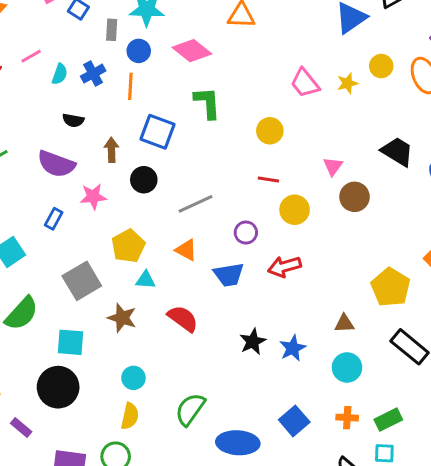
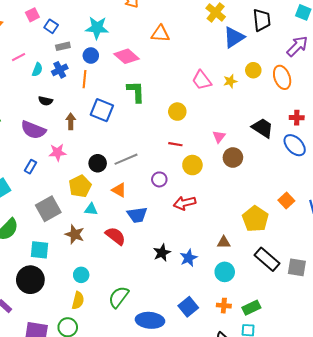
gray rectangle: (112, 30) -> (63, 46), moved, turned 72
black circle: (144, 180) -> (98, 163), moved
blue trapezoid: (229, 275) -> (137, 215), moved

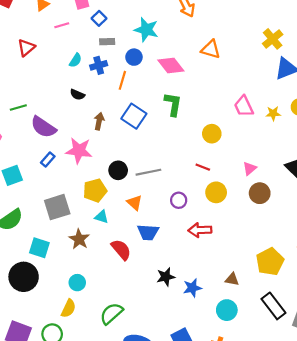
pink line: (19, 57) -> (62, 25), moved
purple semicircle: (33, 130) -> (43, 127), moved
pink star: (58, 152) -> (79, 151), size x1.4

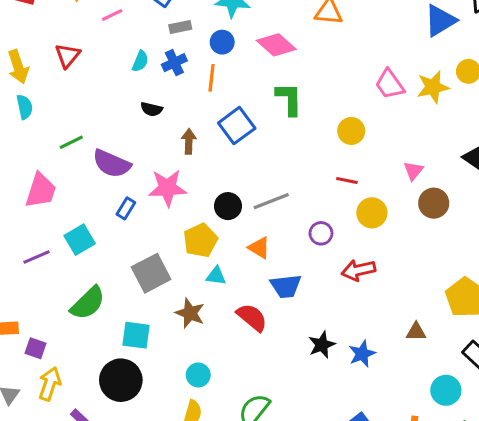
yellow star: (273, 113) -> (433, 87), size x1.5
blue square: (134, 116) -> (237, 126), turned 30
cyan circle: (227, 310) -> (446, 390), moved

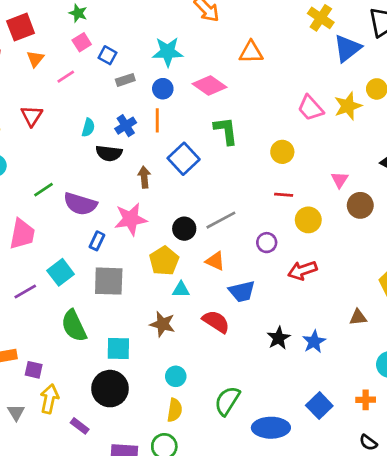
cyan semicircle: (140, 61) -> (88, 128), moved
blue cross: (174, 63) -> (126, 126), moved
black semicircle: (151, 109) -> (109, 153), size x1.4
gray square: (151, 273) -> (109, 281), moved, turned 36
green semicircle: (88, 303) -> (74, 326), turned 116

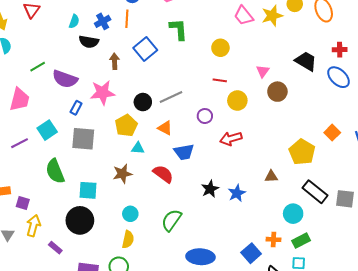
brown star: (163, 324) -> (122, 174), turned -30
green semicircle: (227, 401) -> (171, 220), moved
blue square: (319, 406) -> (251, 253), moved

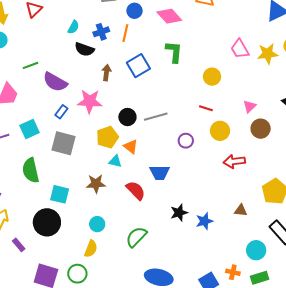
orange triangle: (165, 128) -> (131, 147), moved
red arrow: (231, 139) -> (234, 161), moved

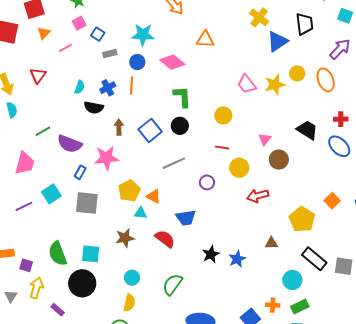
blue square: (138, 66) -> (150, 130), moved
black circle: (127, 117) -> (180, 126), moved
green semicircle: (31, 170) -> (58, 254), moved

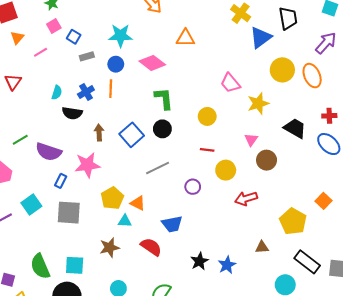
yellow circle: (297, 73) -> (282, 70), size x1.5
yellow star: (275, 85) -> (258, 103), moved

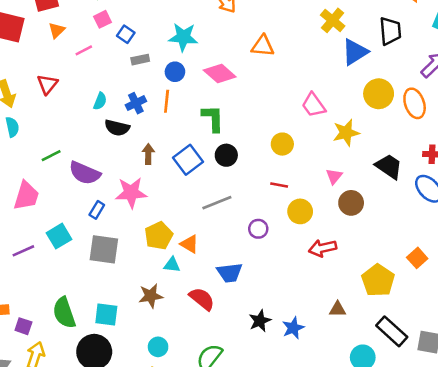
green L-shape: (164, 98) -> (213, 118), moved

